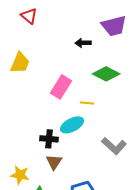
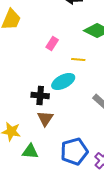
pink rectangle: (61, 87) -> (52, 44), size x0.6

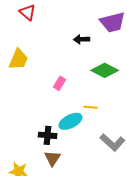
yellow line: (78, 60) -> (91, 107), moved

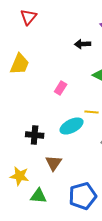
red triangle: (28, 12) -> (29, 17), turned 30
black cross: (48, 135) -> (35, 135), moved

